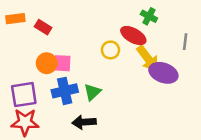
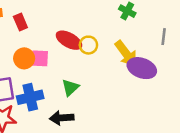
red rectangle: (43, 27) -> (20, 22), turned 35
red ellipse: (133, 36) -> (69, 40), moved
blue cross: (65, 91) -> (30, 97), moved

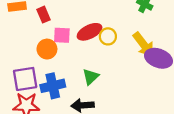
red ellipse: (69, 40) -> (90, 32), turned -55
pink square: (40, 58) -> (62, 35), moved

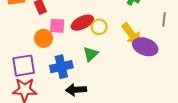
green triangle: (91, 77) -> (91, 54), moved
blue cross: (53, 86) -> (61, 67), moved

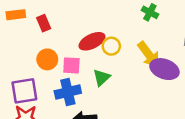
pink square: (57, 26) -> (71, 65), moved

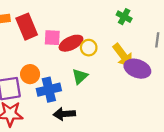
red rectangle: (44, 23) -> (27, 27), size x1.6
orange circle: (47, 59) -> (30, 74), moved
pink square: (71, 65) -> (52, 38), moved

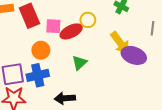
yellow circle: (89, 48) -> (88, 20), moved
orange circle: (30, 74) -> (41, 50), moved
blue cross: (49, 90) -> (38, 75), moved

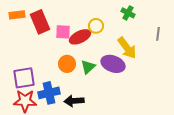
orange circle: (41, 50) -> (67, 64), moved
purple ellipse: (134, 55) -> (113, 64), moved
blue cross: (38, 75) -> (49, 93), moved

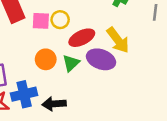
yellow circle: (96, 26) -> (60, 20), moved
gray line: (158, 34) -> (155, 12), moved
red ellipse: (80, 37) -> (82, 38), moved

